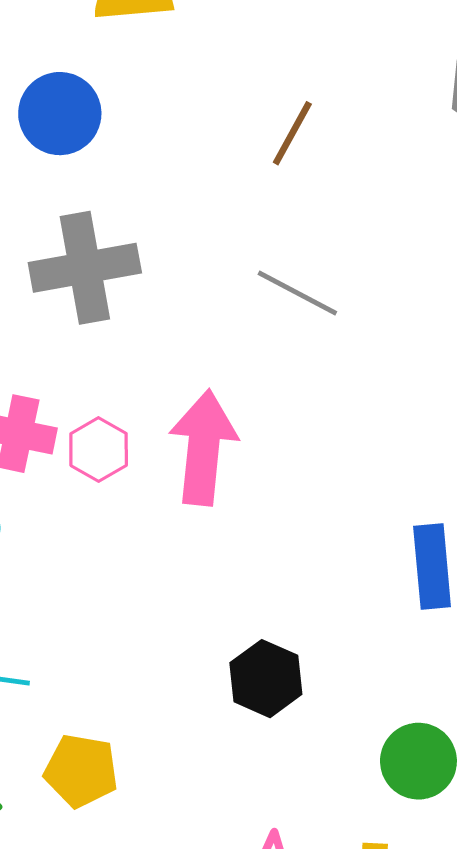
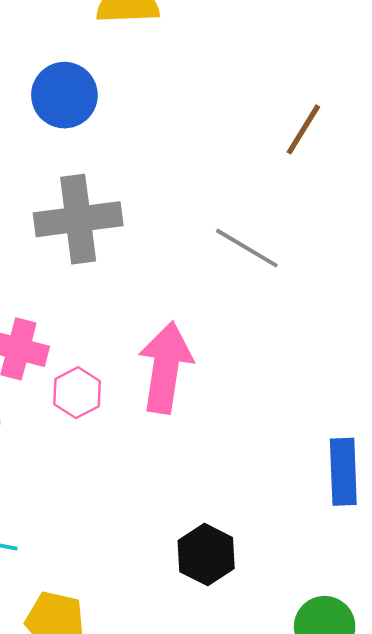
brown line: (292, 133) -> (303, 129), moved
pink hexagon: (99, 450) -> (77, 393), moved

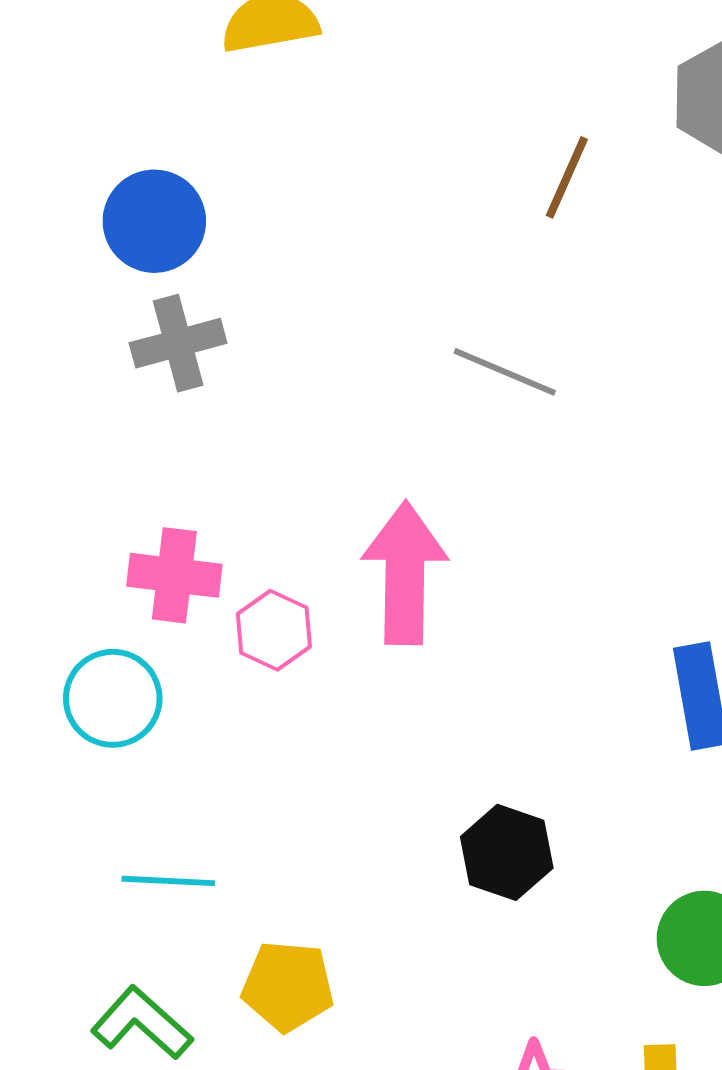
blue circle: (64, 95) -> (154, 221), moved
gray cross: (78, 219) -> (178, 343), moved, size x0.7

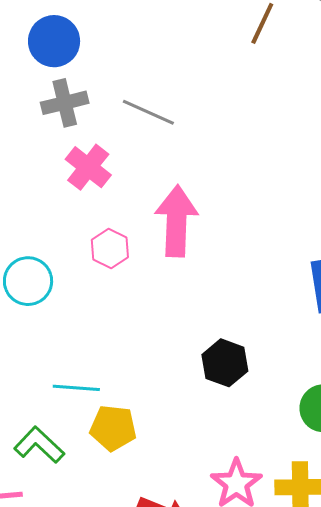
gray line: (505, 372) -> (148, 112), moved
pink cross: (174, 575) -> (88, 167), moved, turned 30
cyan line: (168, 881) -> (76, 388), moved

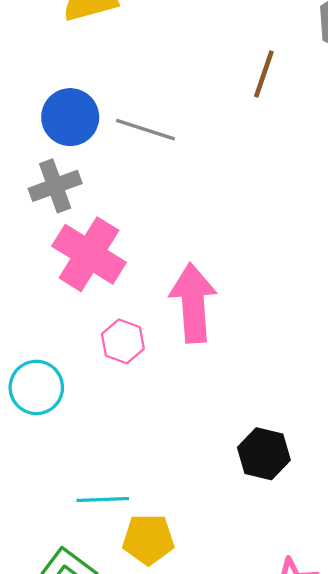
blue circle: (54, 41) -> (70, 117), moved
gray line: (148, 112) -> (146, 130), moved
pink cross: (88, 167) -> (89, 254), size x1.4

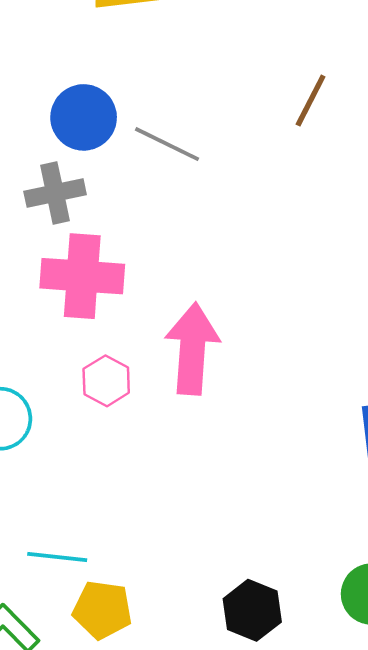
pink cross: (89, 254) -> (82, 276), turned -36
black hexagon: (264, 454) -> (252, 610), moved

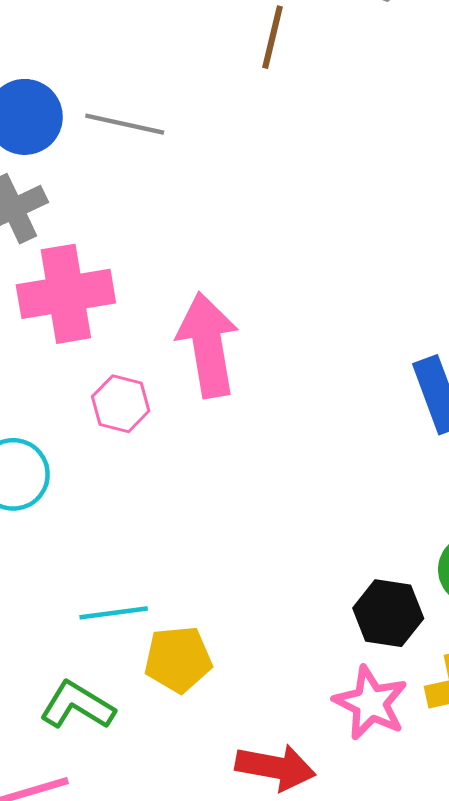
black hexagon: (252, 610) -> (388, 613), moved

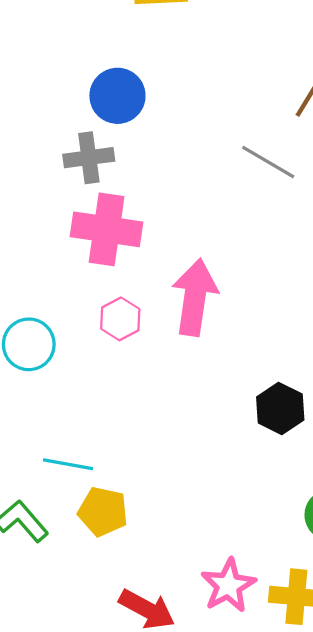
gray line: (125, 124) -> (268, 162), moved
black hexagon: (388, 613) -> (280, 408), moved

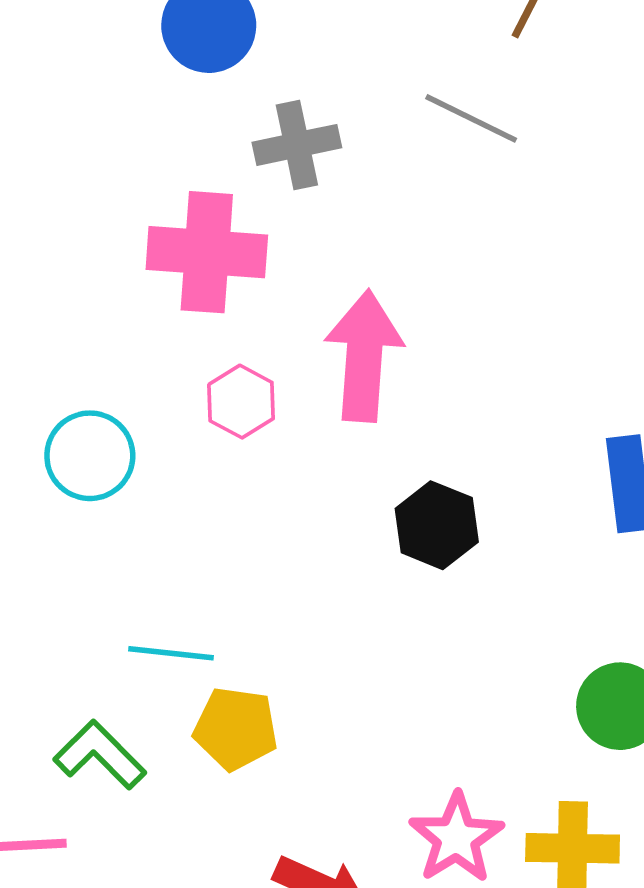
gray cross: (89, 158) -> (297, 145), moved
black hexagon: (280, 408) -> (437, 525), moved

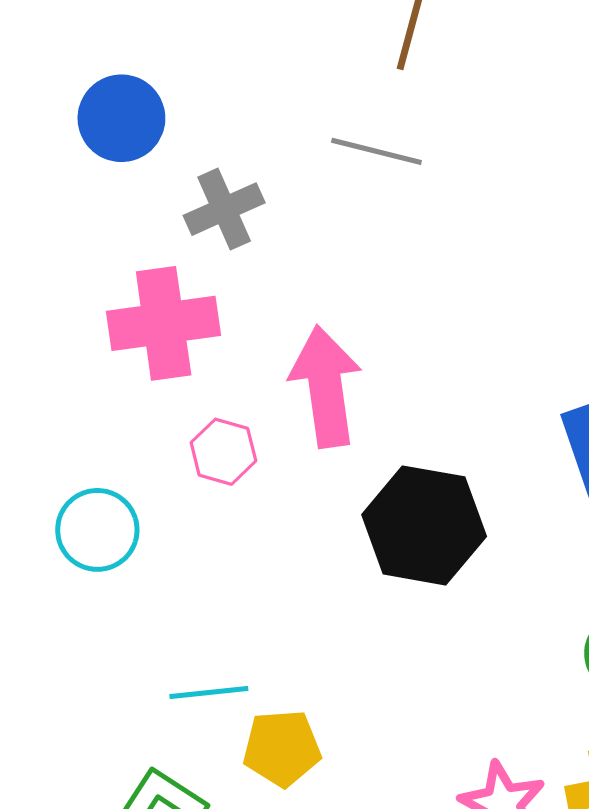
black hexagon: (437, 525) -> (424, 525), size x1.5

